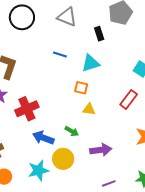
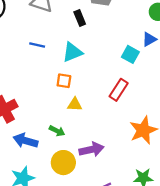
yellow circle: (63, 159) -> (63, 163), moved

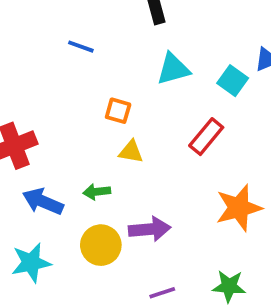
cyan triangle: (72, 52) -> (173, 69), moved
green arrow: (57, 131) -> (97, 192), turned 140

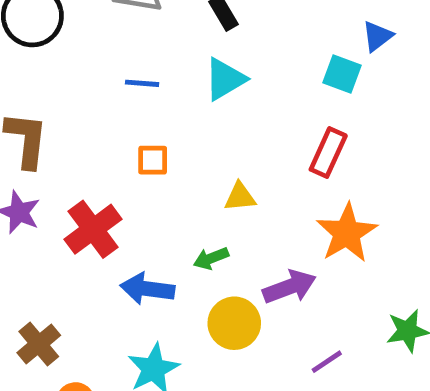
cyan triangle: (173, 69) -> (225, 79), moved
orange square: (118, 111) -> (153, 160), moved
orange star: (239, 208) -> (347, 233), moved

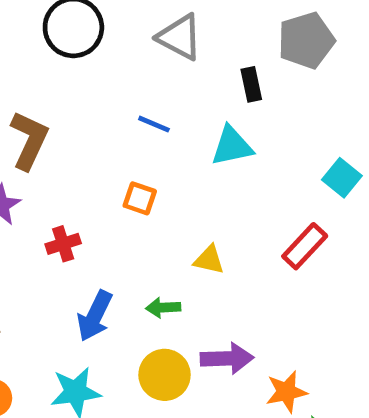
red cross: (93, 229) -> (63, 244), size x0.6
orange star: (347, 233) -> (286, 392), moved, size x0.7
blue arrow: (147, 289) -> (95, 316), turned -90

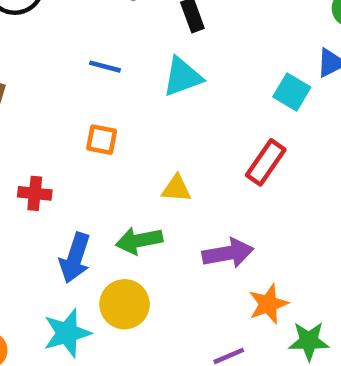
red cross: (63, 244) -> (35, 193), turned 32
green arrow: (163, 308) -> (139, 241), size x1.4
purple arrow: (227, 358) -> (228, 253), moved
yellow circle: (165, 375) -> (124, 304), moved

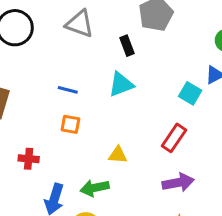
blue line: (105, 67) -> (68, 90), moved
purple arrow: (228, 253) -> (178, 183), moved

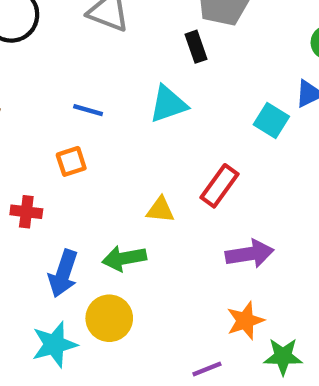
black rectangle: (127, 46) -> (196, 47), moved
orange square: (70, 124) -> (71, 161), moved, turned -30
red rectangle: (174, 138) -> (220, 186), moved

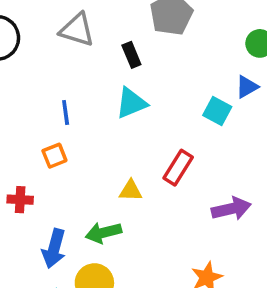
black rectangle: (196, 47) -> (131, 55), moved
blue line: (88, 110) -> (66, 112), turned 70
purple arrow: (250, 254) -> (231, 209), moved

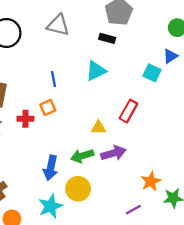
black rectangle: (131, 55) -> (107, 38), moved, turned -49
red cross: (20, 200) -> (25, 119), moved
purple arrow: (231, 209) -> (113, 153), moved

